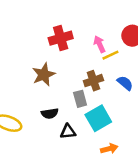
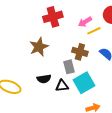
pink arrow: (100, 44) -> (85, 22), turned -96
brown cross: (93, 81) -> (80, 52), turned 35
black triangle: (68, 132) -> (62, 86), moved

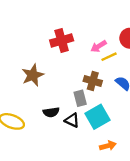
brown star: (39, 47) -> (33, 75), moved
black triangle: (62, 86) -> (72, 120), turned 32

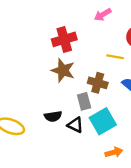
pink arrow: (99, 46) -> (103, 15), moved
yellow line: (109, 57) -> (115, 57), turned 35
brown star: (33, 75) -> (63, 70), moved, turned -30

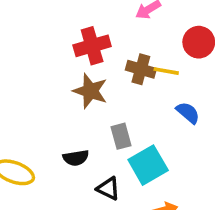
brown cross: (98, 83) -> (141, 69), moved
black triangle: (75, 125) -> (108, 189), moved

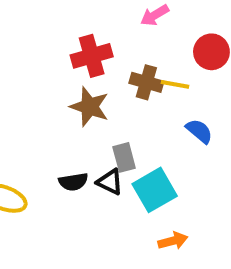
black triangle: (108, 189) -> (110, 182), moved

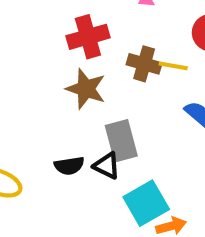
gray rectangle: (124, 157) -> (121, 141), size x1.4
cyan square: (155, 190) -> (146, 203), moved

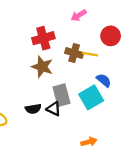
cyan square: (146, 203) -> (91, 97), moved

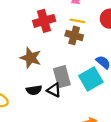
yellow line: (90, 54) -> (77, 21), moved
brown star: (42, 67) -> (31, 58), moved

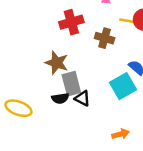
yellow line: (77, 21) -> (128, 21), moved
gray rectangle: (62, 77) -> (71, 84), moved

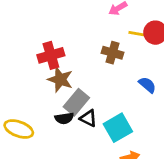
red cross: (71, 22) -> (51, 55), moved
gray rectangle: (71, 84) -> (76, 102), turned 55
cyan square: (123, 86) -> (118, 128), moved

